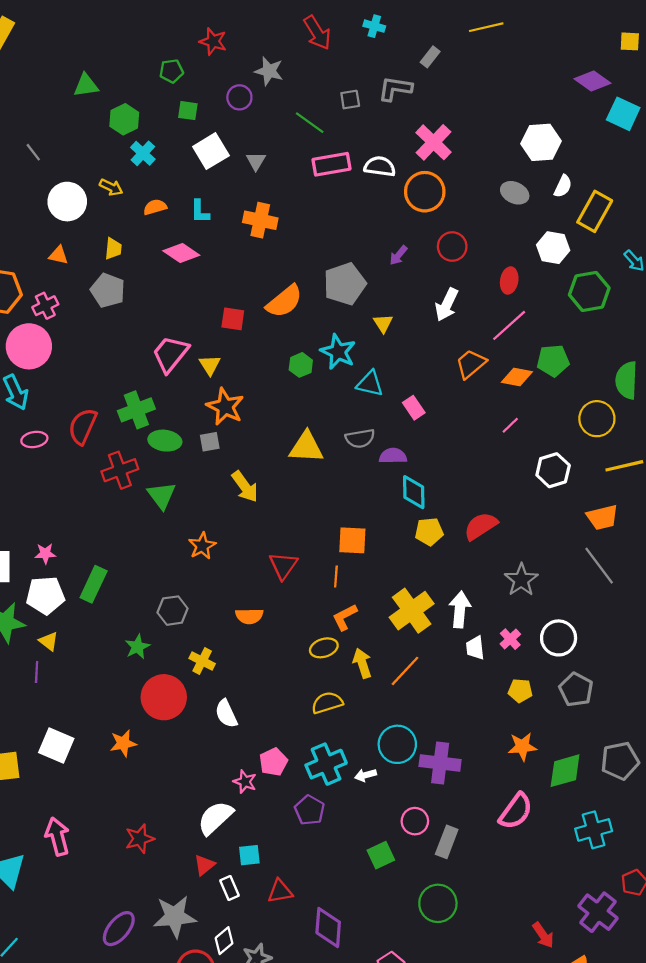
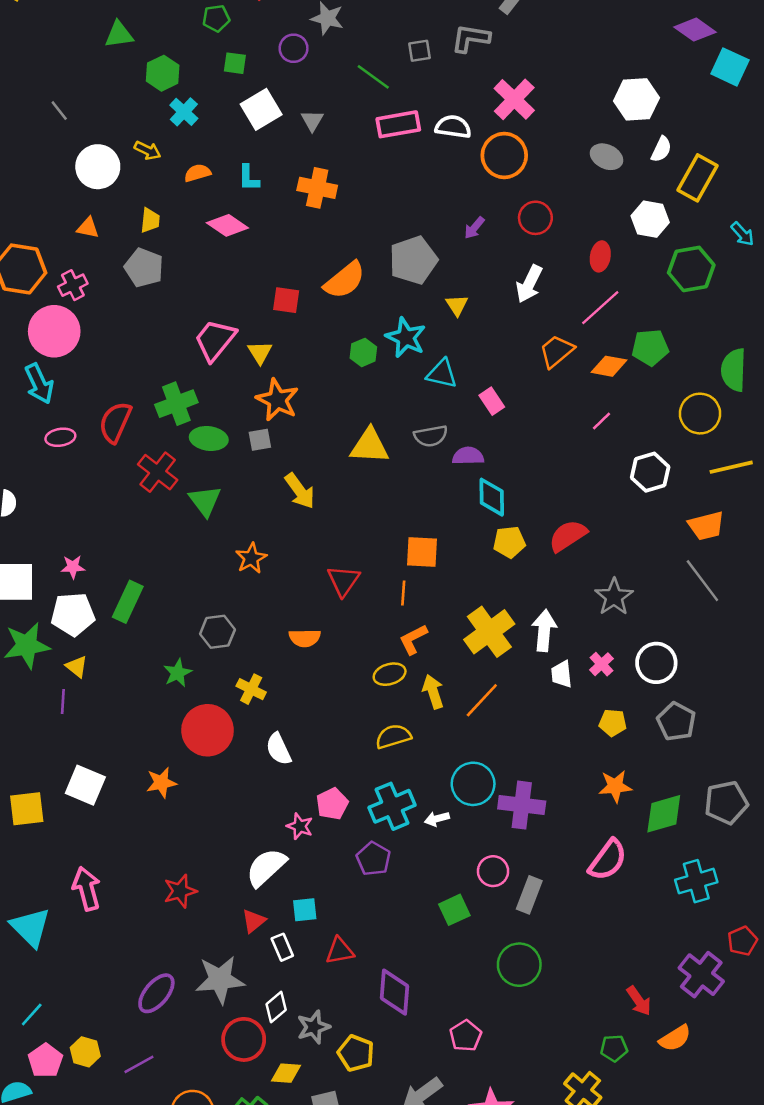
red cross: (120, 470) -> (158, 472), turned -32

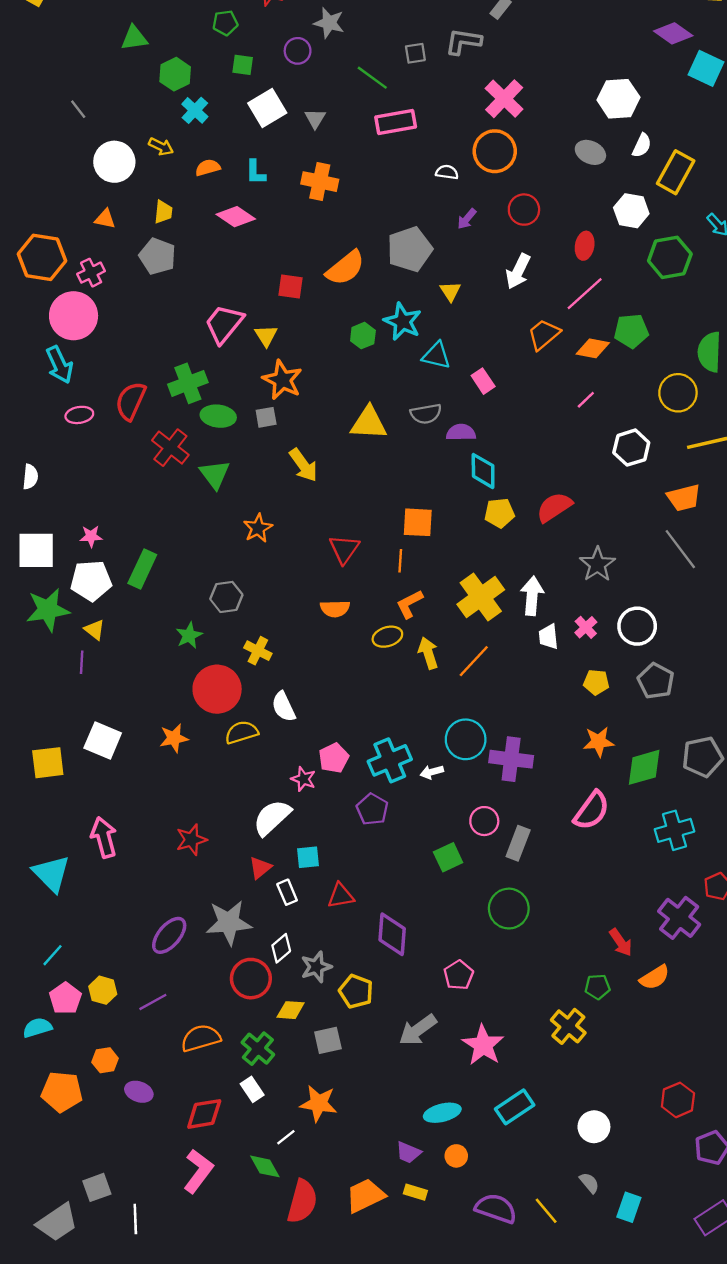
white semicircle: (453, 127) -> (447, 172), moved, size x0.7
orange semicircle: (305, 638) -> (335, 609), moved
yellow semicircle: (393, 736) -> (242, 732), moved

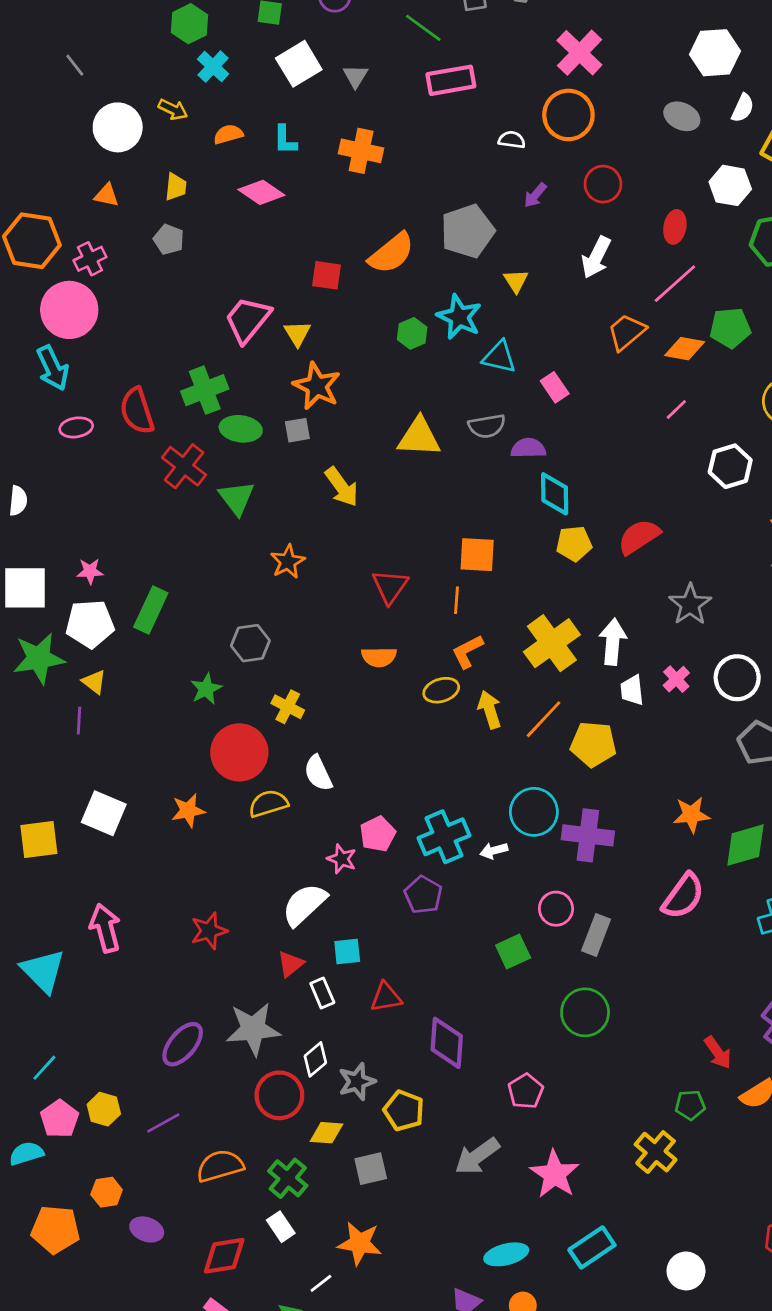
gray pentagon: (158, 256) -> (169, 239), size x0.7
red semicircle: (131, 401) -> (137, 411), turned -42
yellow pentagon: (596, 682) -> (593, 744), moved, size x1.5

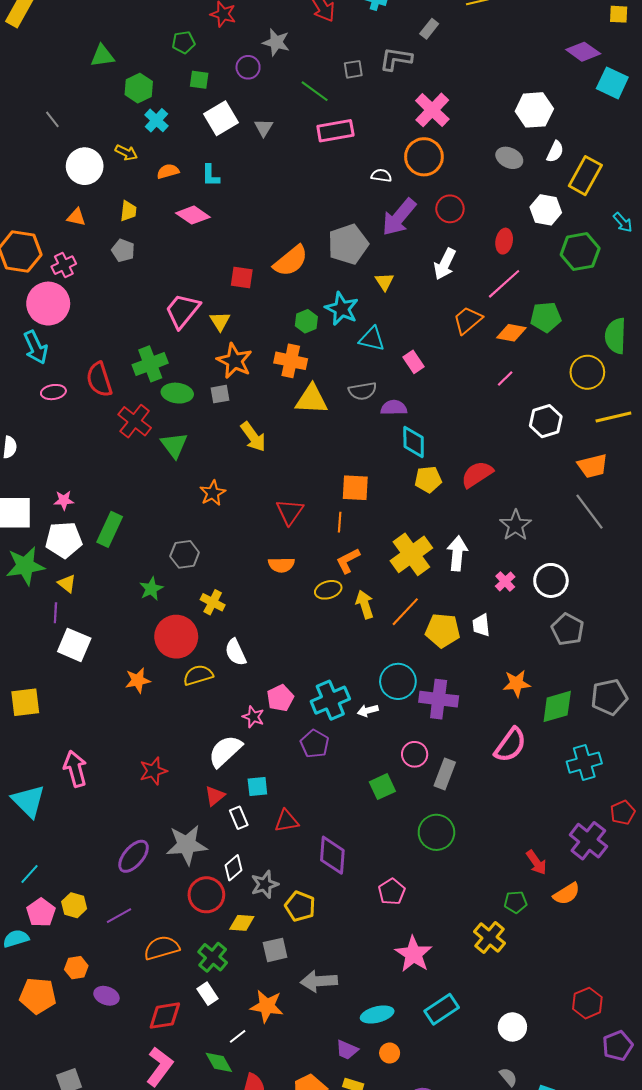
orange cross: (361, 151) -> (291, 361), moved
purple arrow: (535, 195) -> (399, 217), size x2.0
white trapezoid: (632, 690) -> (481, 625), moved
white square: (104, 813) -> (74, 645), moved
gray arrow: (477, 1156) -> (319, 981), moved, turned 32

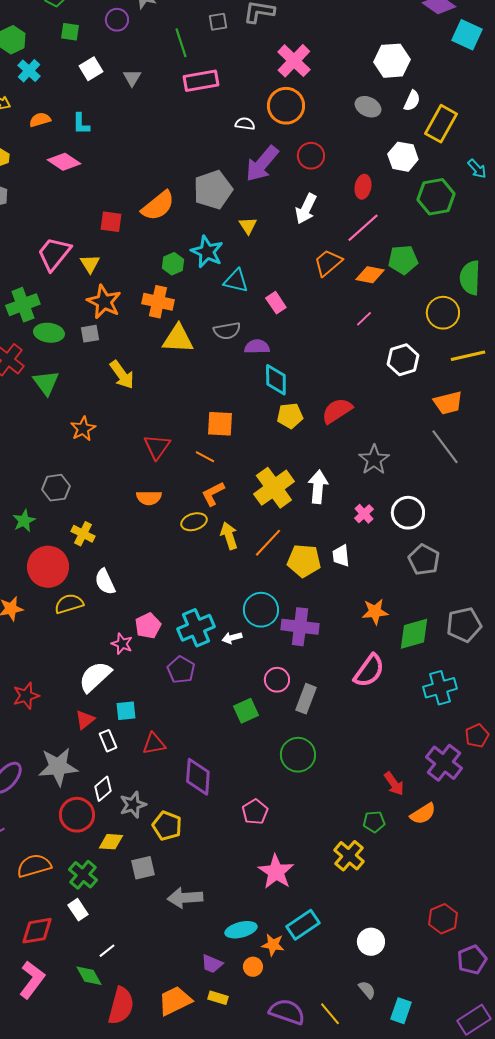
green line: (315, 91) -> (181, 43), turned 36
white square: (221, 118) -> (91, 69), size x0.7
orange line: (340, 522) -> (205, 457), turned -66
orange star: (267, 1006) -> (273, 945), moved, size x0.7

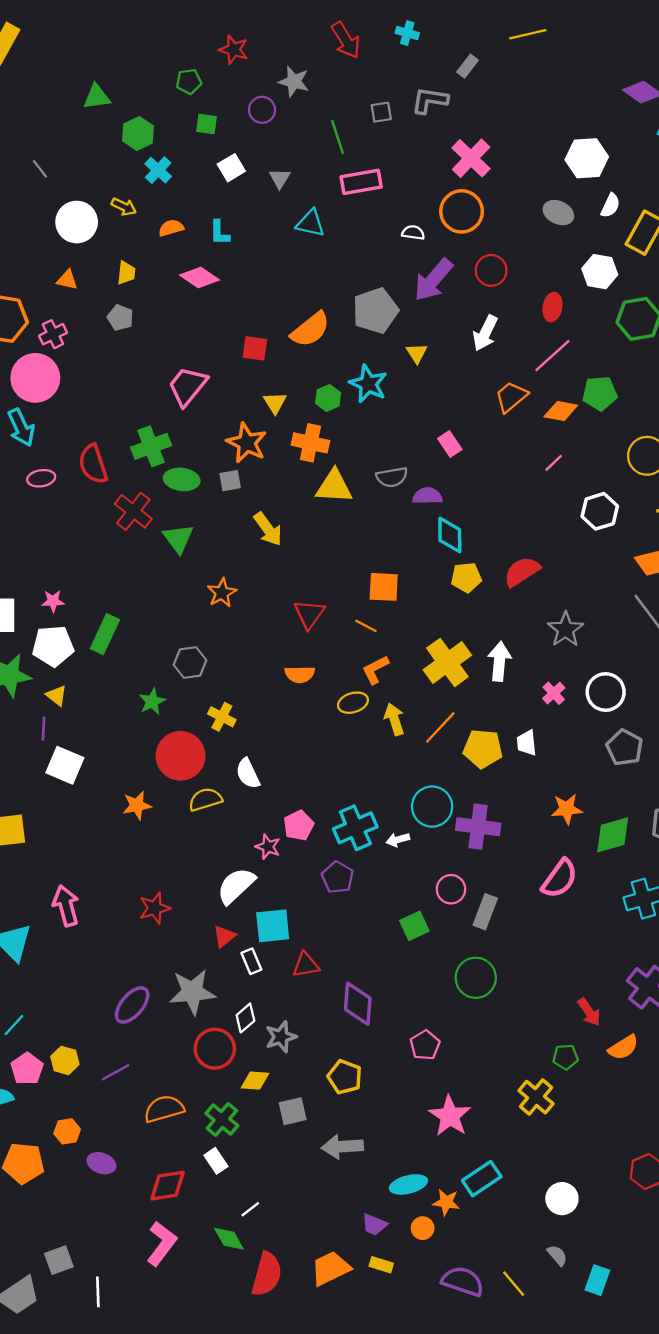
yellow triangle: (90, 264) -> (275, 403), moved
cyan triangle: (236, 281) -> (310, 223), moved
cyan square: (126, 711) -> (273, 926), size x1.5
yellow pentagon: (167, 826) -> (345, 1077), moved

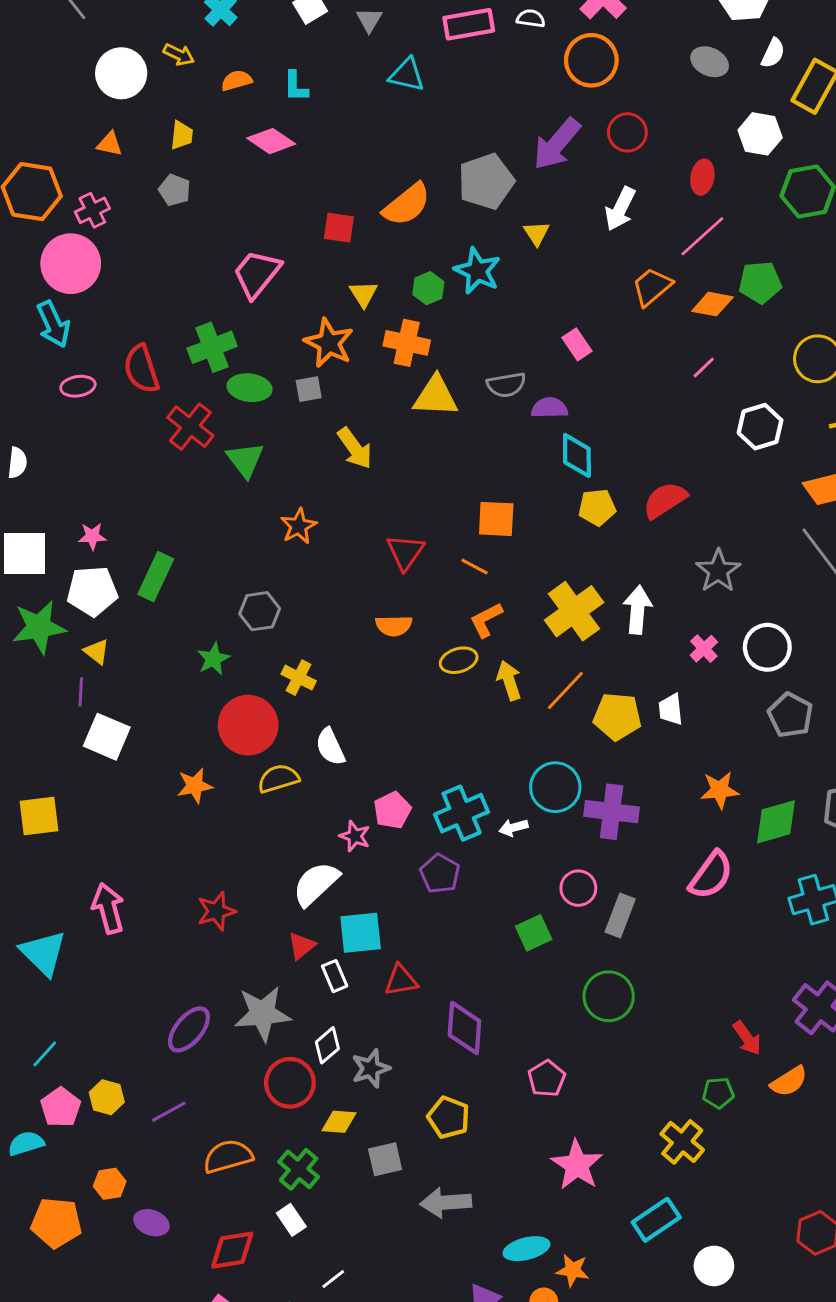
white semicircle: (413, 233) -> (531, 18), moved
cyan rectangle: (482, 1179) -> (656, 1220), moved

